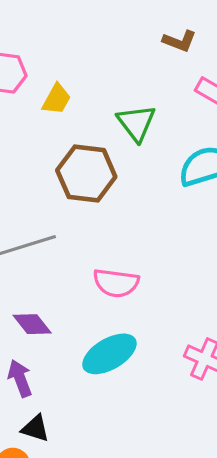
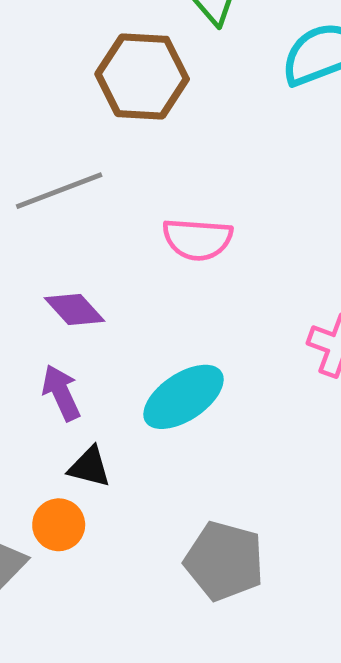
cyan ellipse: (109, 354) -> (183, 397), moved

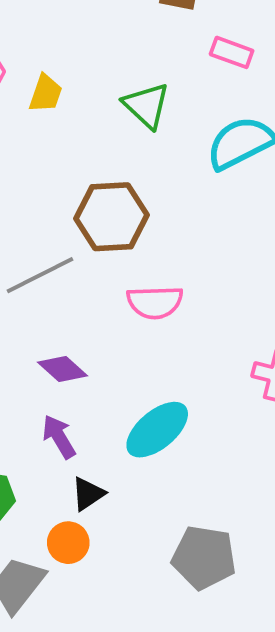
brown hexagon: (142, 76) -> (111, 217), moved
black triangle: (89, 467) -> (88, 494), turned -42

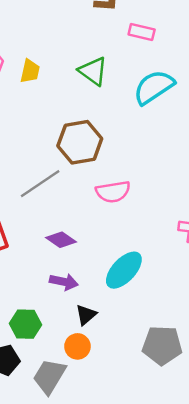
purple arrow: (59, 437) -> (64, 282), turned 140

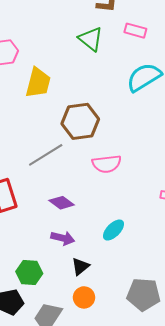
yellow trapezoid: (30, 71) -> (38, 83), moved, size x1.5
green triangle: (93, 71) -> (91, 39), moved
cyan ellipse: (124, 270) -> (113, 230), size x0.7
orange circle: (77, 346) -> (84, 297), moved

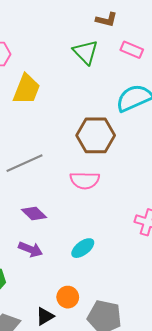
brown hexagon: (80, 121) -> (96, 135), moved
black triangle: (80, 266) -> (45, 316), moved
orange circle: (84, 297) -> (68, 297), moved

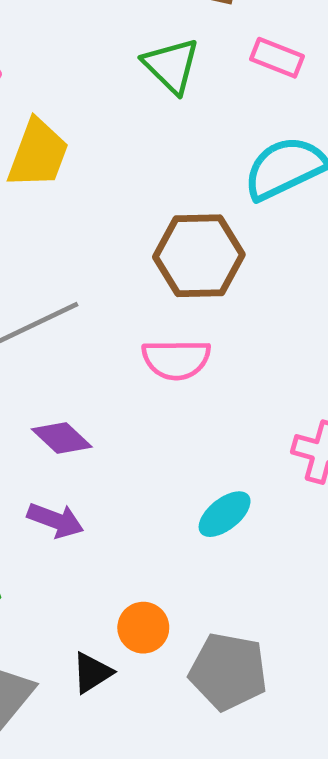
cyan ellipse: (83, 248) -> (225, 514), moved

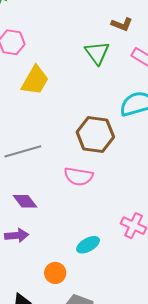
purple arrow: (55, 520) -> (17, 235), turned -35
orange circle: (143, 628) -> (55, 273), moved

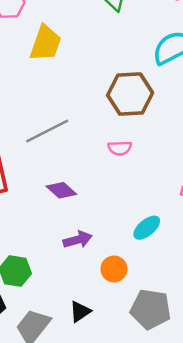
pink semicircle: (79, 176) -> (120, 148), size x0.7
purple arrow: (17, 235) -> (78, 240), moved

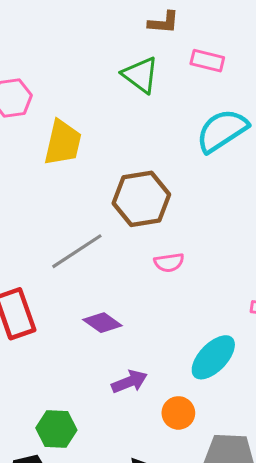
brown hexagon: (130, 94) -> (141, 199), moved
cyan ellipse: (147, 228) -> (213, 357), size x1.4

